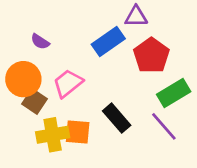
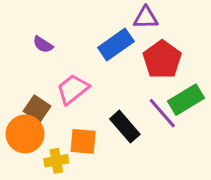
orange circle: (23, 79) -> (25, 134), moved
purple line: (164, 126) -> (162, 113), moved
yellow cross: (53, 135) -> (56, 161), moved, size x0.7

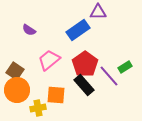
red pentagon: (162, 59) -> (85, 64), moved
green rectangle: (186, 100) -> (125, 67), size x0.6
brown square: (37, 109) -> (15, 71), moved

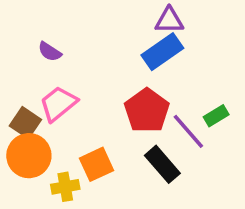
blue rectangle: (78, 30) -> (162, 52), moved
pink trapezoid: (49, 60) -> (58, 104), moved
black rectangle: (84, 85) -> (162, 164), moved
orange square: (56, 95) -> (97, 164), turned -30

